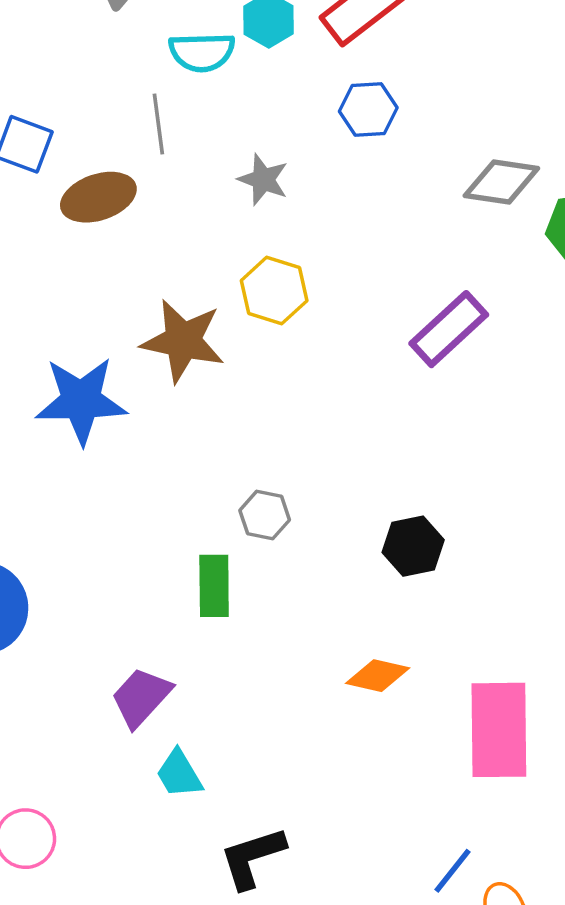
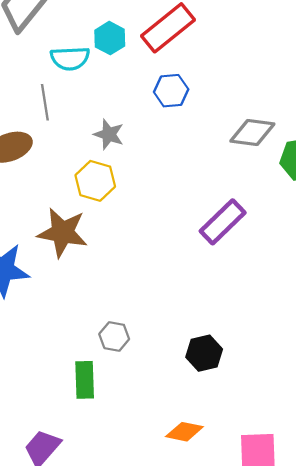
yellow hexagon: (274, 291) -> (95, 181), moved

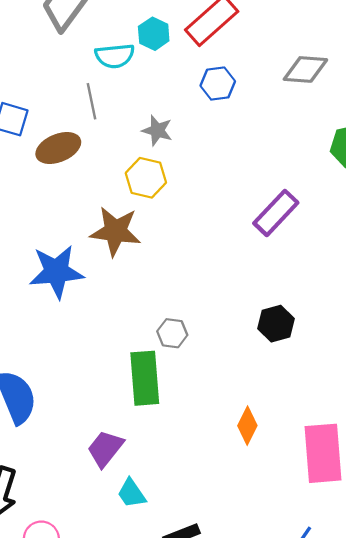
gray diamond: (252, 133) -> (305, 69), moved
black hexagon: (204, 353) -> (276, 324), moved
green rectangle: (85, 380) -> (145, 378), size x1.4
orange diamond: (184, 432) -> (247, 426), turned -72

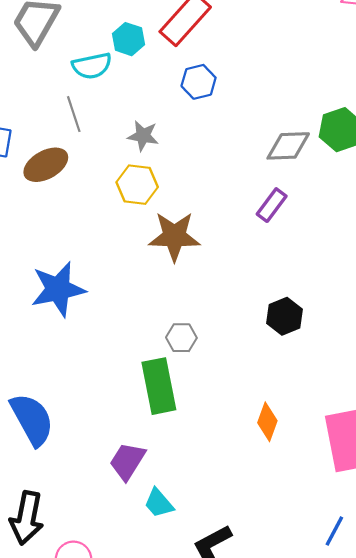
gray diamond: (305, 69) -> (288, 146), moved
purple rectangle: (276, 213) -> (272, 205), size x0.7
brown star: (115, 231) -> (174, 236), moved

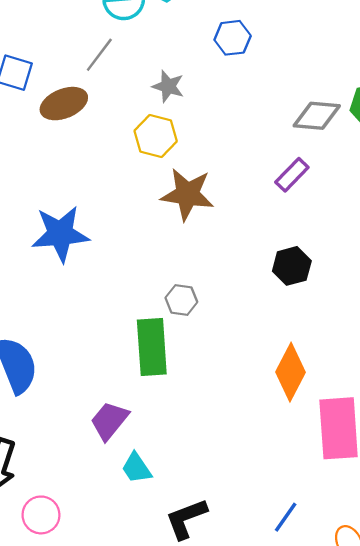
gray line: (74, 114) -> (99, 55), turned 48
black hexagon: (285, 316) -> (292, 266), moved
orange diamond: (267, 422) -> (290, 372), moved, size x1.4
blue line: (334, 531) -> (286, 517), moved

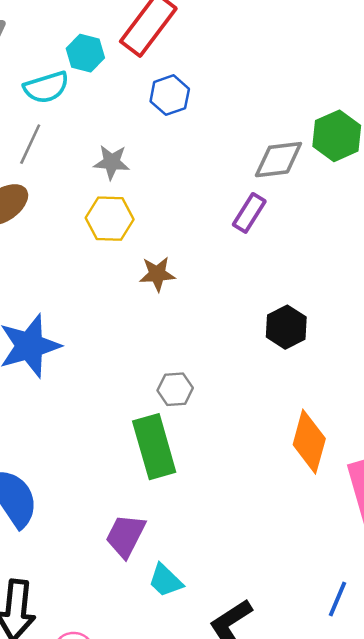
purple rectangle: (292, 175) -> (249, 213), moved
brown star: (187, 194) -> (157, 274), size x0.6

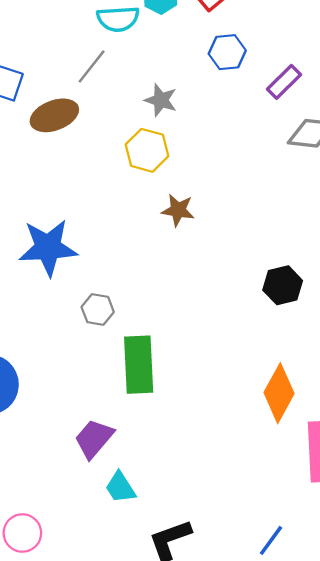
purple rectangle: (249, 213) -> (284, 82), moved
gray hexagon: (175, 389) -> (98, 310), moved

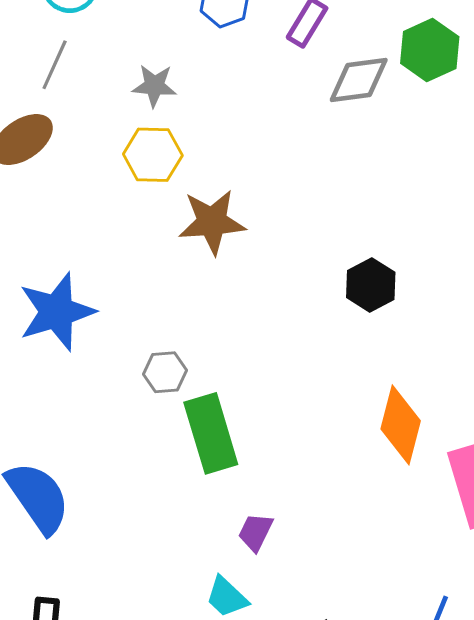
brown star: (178, 210) -> (212, 222), size x1.5
gray hexagon: (98, 310) -> (165, 372), moved
purple trapezoid: (94, 439) -> (255, 532), moved, size x0.7

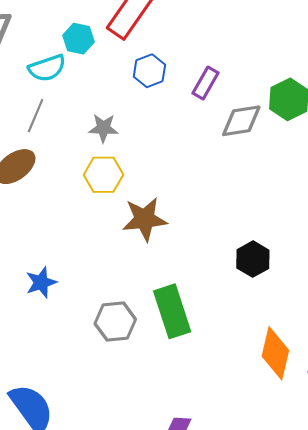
blue star: (57, 312) -> (41, 282), size x0.6
gray hexagon: (165, 372) -> (115, 321), size x1.4
green rectangle: (211, 433) -> (172, 311), moved

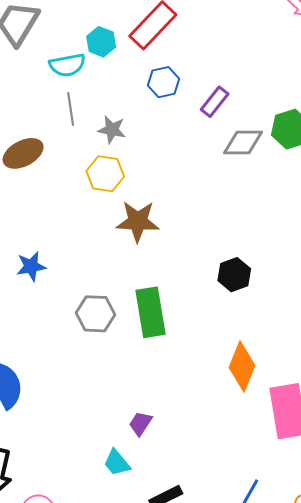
gray line: (36, 116) -> (71, 109), moved, turned -40

